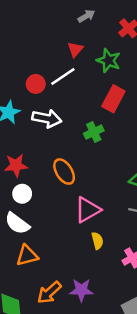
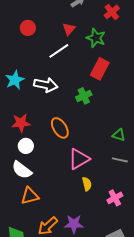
red circle: (36, 84) -> (28, 28), moved

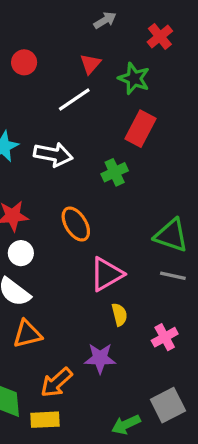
green triangle: (119, 135) -> (171, 235), size x1.6
purple star: (74, 224) -> (100, 358), moved

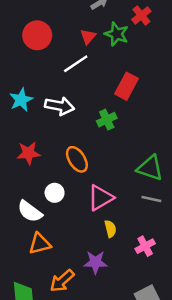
red circle: (24, 62) -> (37, 35), size x1.5
green star: (134, 79) -> (117, 34), moved
white circle: (21, 253) -> (55, 193), moved

